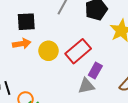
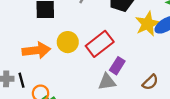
orange arrow: (22, 44) -> (36, 50), moved, size x1.4

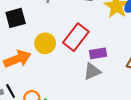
purple rectangle: (117, 66) -> (98, 53), turned 63

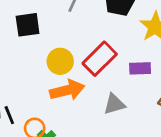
purple rectangle: (98, 53) -> (140, 68), moved
orange arrow: (17, 59) -> (67, 90), moved

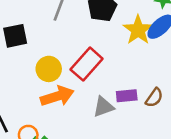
purple rectangle: (140, 68) -> (127, 96), moved

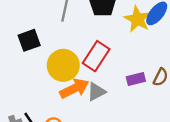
yellow circle: (49, 69) -> (63, 65), size x1.4
gray triangle: (103, 107) -> (96, 92), moved

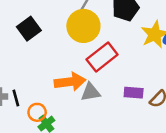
black square: (29, 40) -> (29, 29), moved, turned -35
yellow circle: (63, 65) -> (83, 26), moved

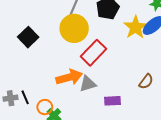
purple rectangle: (134, 93) -> (112, 101), moved

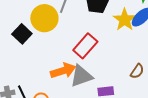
yellow circle: (74, 28) -> (44, 18), moved
gray triangle: (88, 84) -> (81, 76), size x1.4

